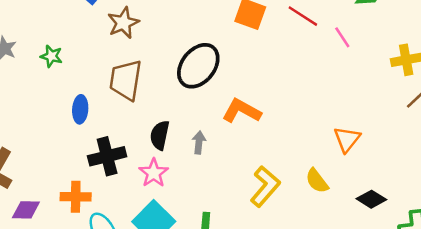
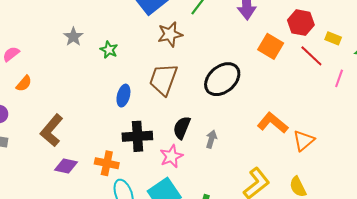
pink line: (342, 37) -> (339, 78), turned 42
orange L-shape: (242, 111) -> (273, 123), moved
orange triangle: (347, 139) -> (304, 141), moved

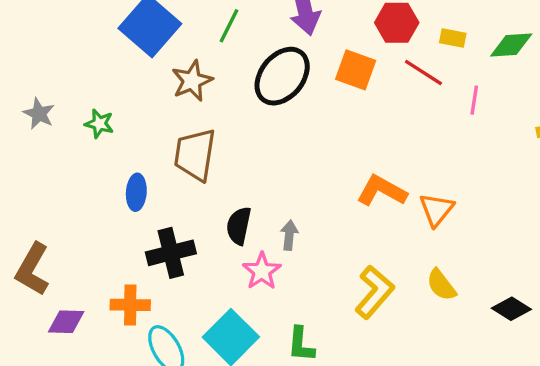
black ellipse: (222, 79) -> (282, 76), moved
pink star: (171, 156) -> (262, 271), moved

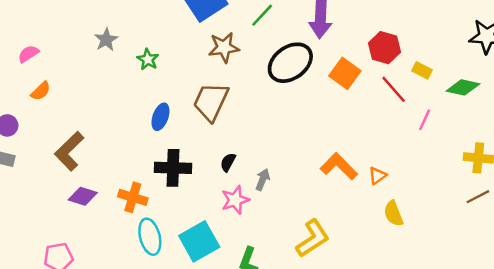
orange triangle: (436, 210) -> (377, 176), moved, size x0.7
black semicircle: (239, 226) -> (228, 162), size x0.7
yellow semicircle: (441, 285) -> (393, 213), moved

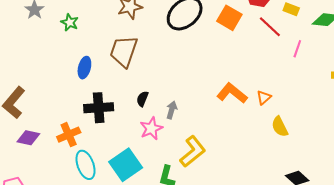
orange cross: (133, 197) -> (69, 135), turned -35
yellow L-shape: (313, 238) -> (193, 152), moved

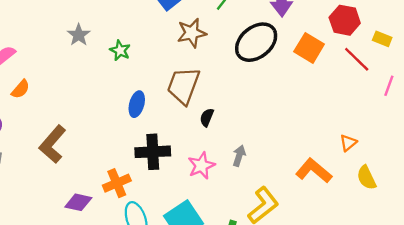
orange L-shape: (232, 93) -> (314, 171), moved
black semicircle: (142, 99) -> (207, 117), moved
pink star: (151, 128) -> (201, 166), moved
purple diamond: (28, 138) -> (78, 202), moved

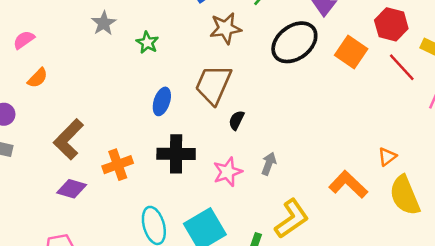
yellow semicircle: (367, 178) -> (405, 195), size x1.5
orange cross: (117, 183) -> (118, 165), moved
purple diamond: (78, 202) -> (72, 189), moved

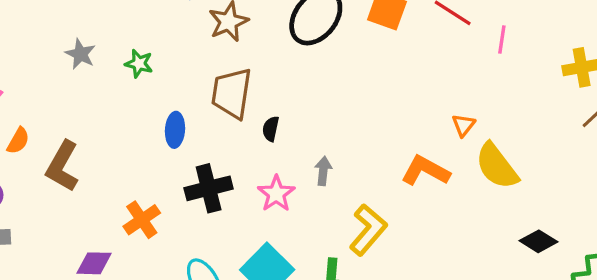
brown L-shape: (69, 139) -> (62, 166), moved

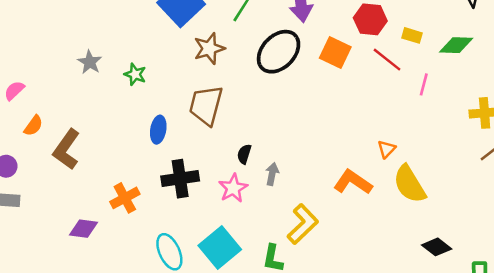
black semicircle: (271, 129) -> (244, 154), moved

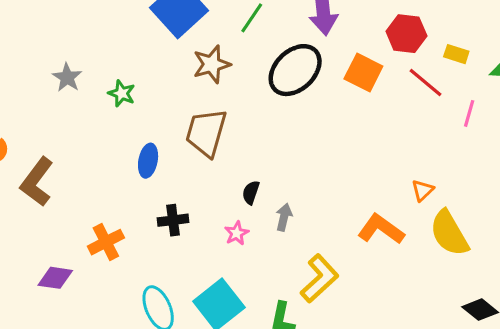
black cross: (180, 179) -> (173, 220), size x0.7
pink star: (233, 188) -> (237, 233), size x0.7

